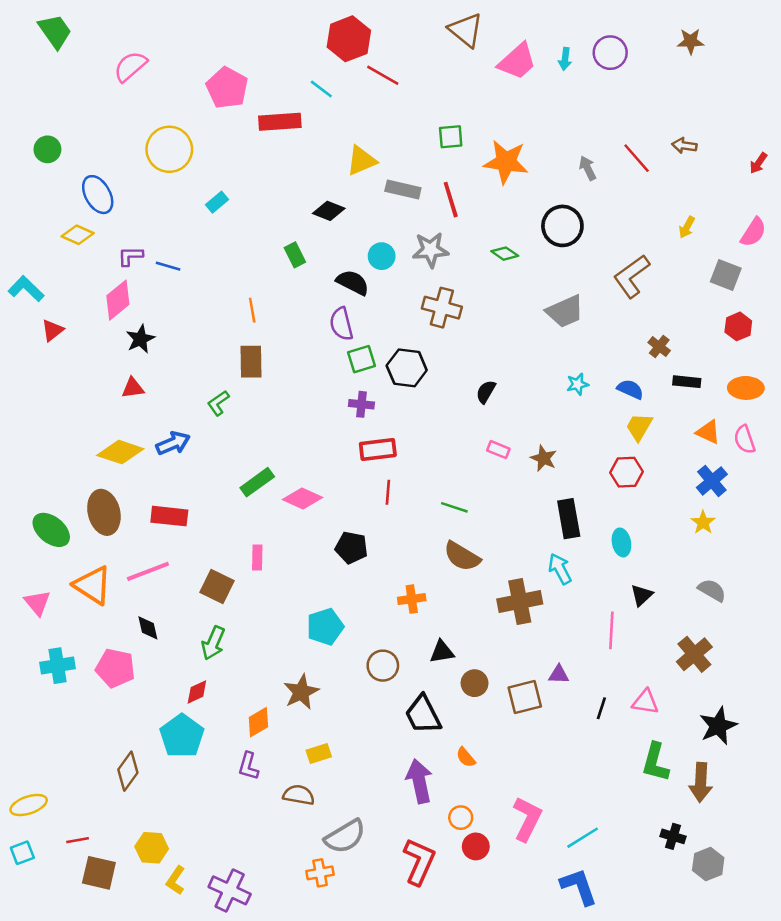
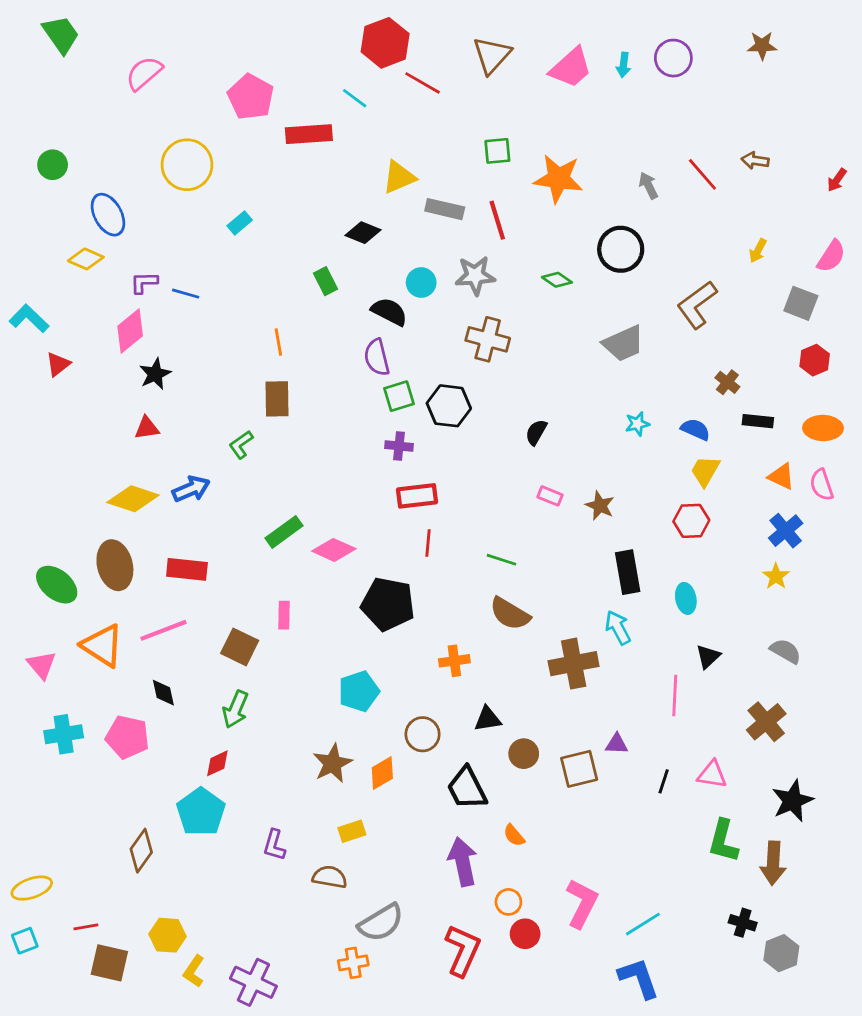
brown triangle: (466, 30) -> (492, 55), moved, turned 33
black pentagon: (351, 548) -> (388, 604), size x1.5
orange diamond: (258, 722) -> (382, 773), moved

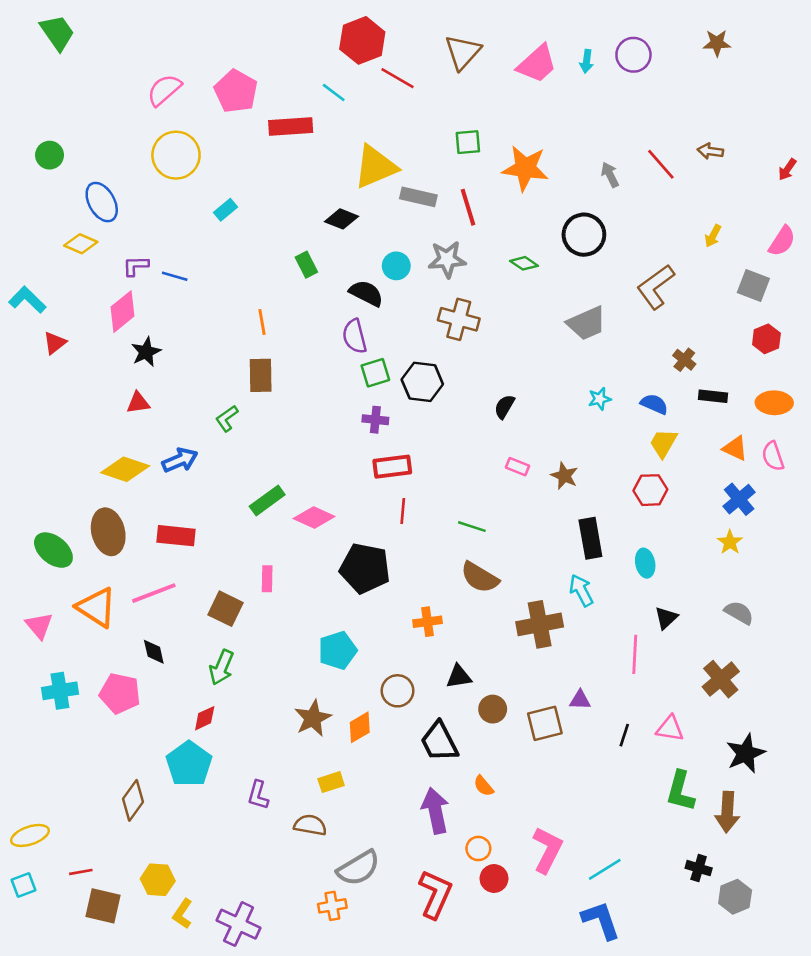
pink semicircle: (144, 73) -> (164, 90), moved
yellow triangle: (399, 177) -> (375, 167), size x1.4

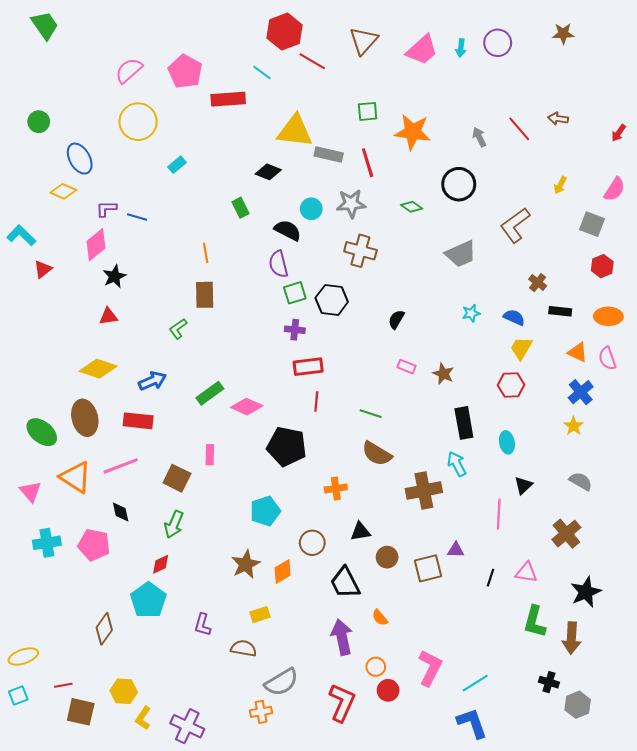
yellow triangle: (375, 167) -> (295, 131), turned 30
blue arrow: (180, 460) -> (152, 381), moved

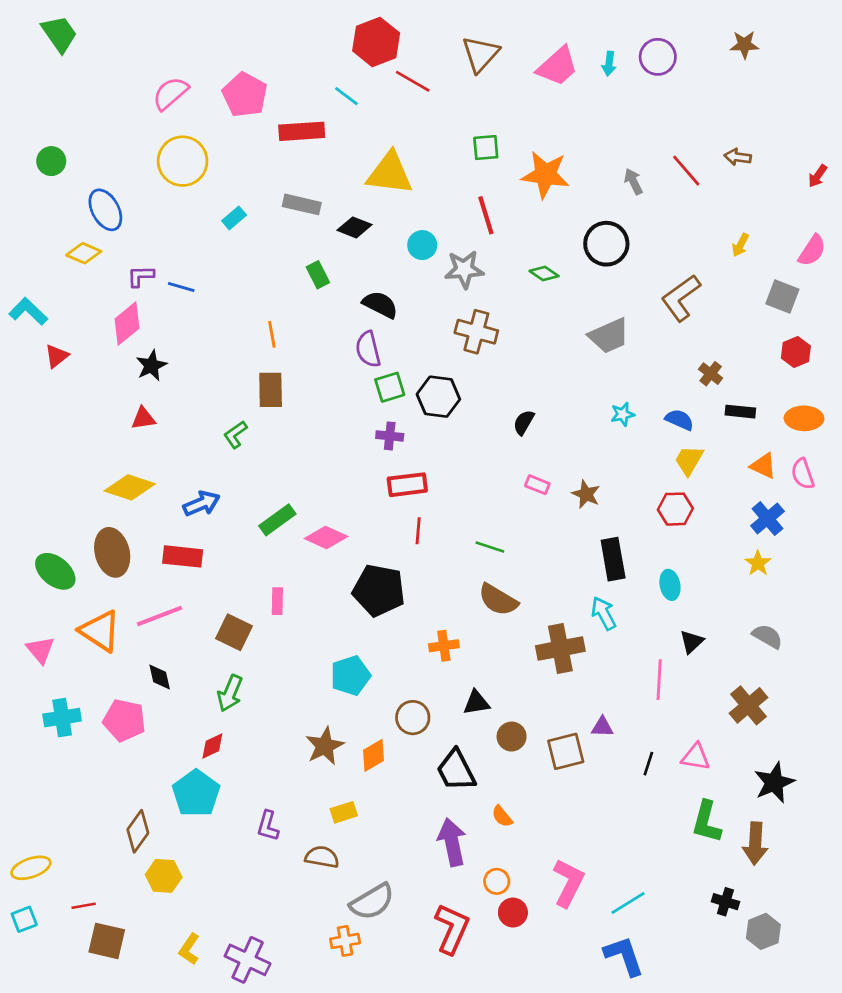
gray rectangle: (329, 154) -> (302, 204), moved
cyan circle: (311, 209) -> (422, 245), moved
yellow hexagon: (124, 691) -> (164, 876), moved

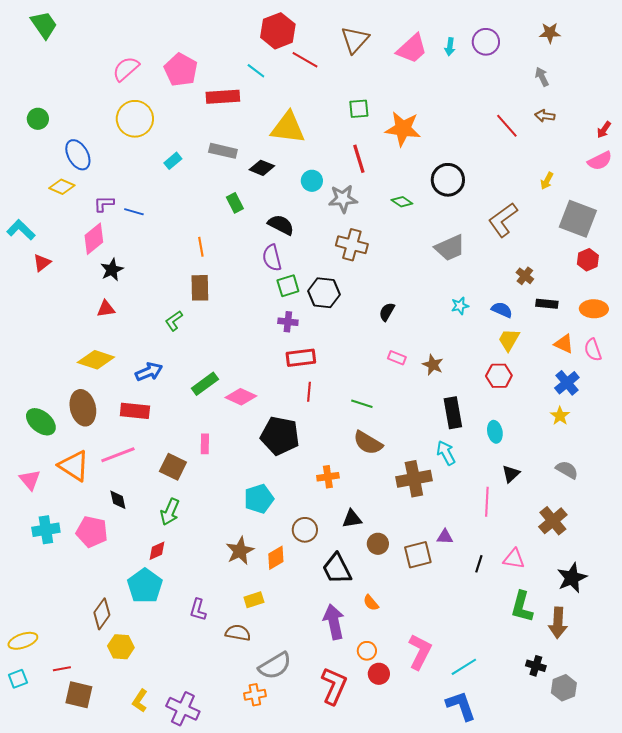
gray arrow: (633, 181) -> (542, 77), moved
pink semicircle: (812, 250) -> (600, 161), moved, turned 30
gray square: (782, 296) -> (578, 219), size x1.5

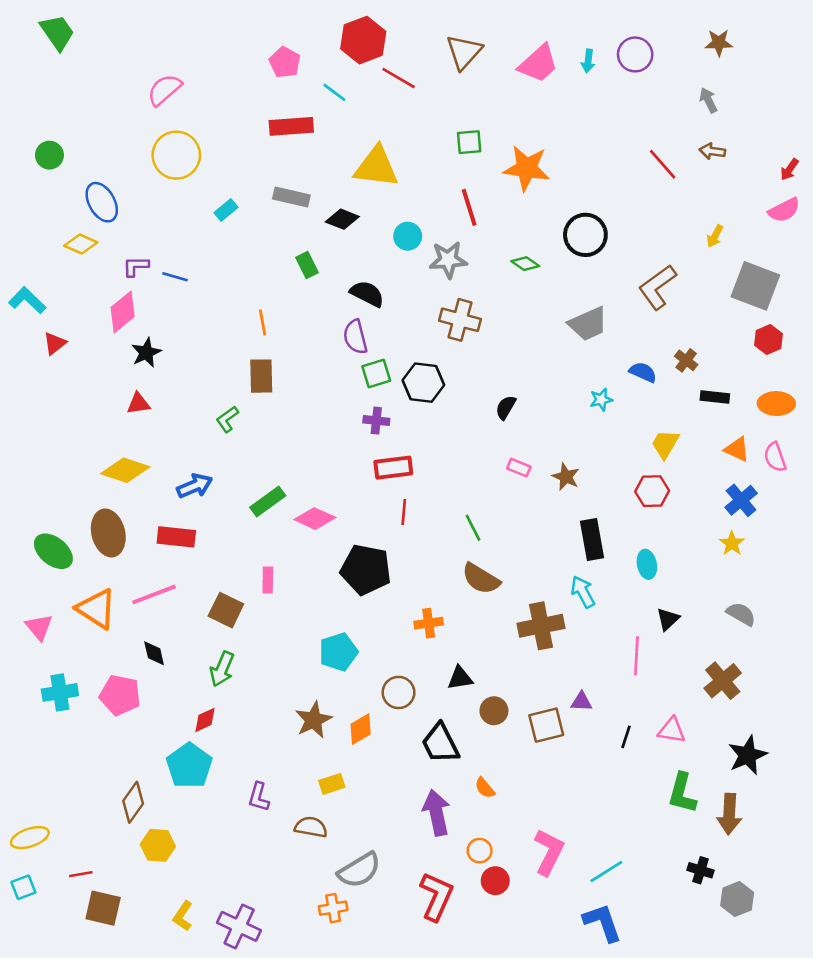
pink pentagon: (181, 70) -> (285, 62), moved, size x0.7
blue semicircle: (502, 310) -> (643, 372), moved
green line: (362, 404) -> (473, 528), turned 45

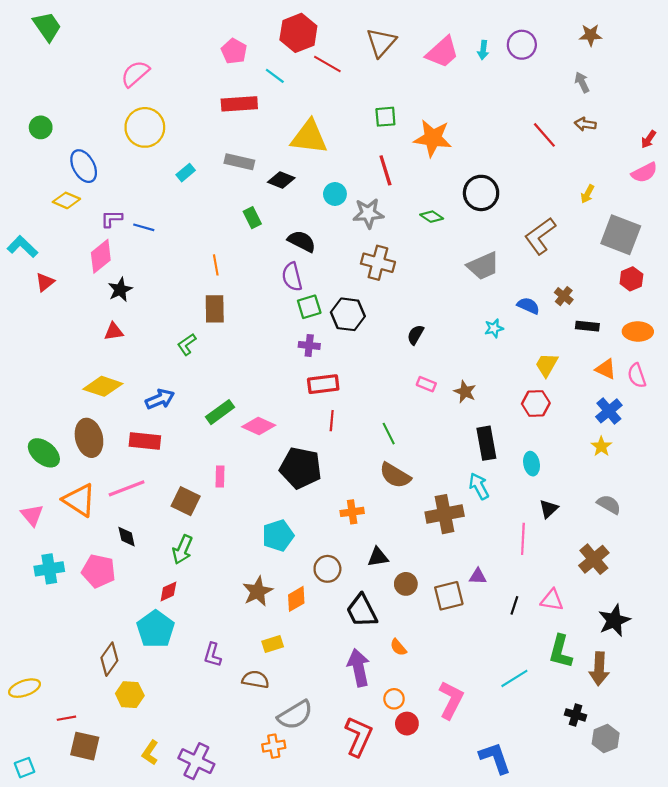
cyan line: (606, 872) -> (514, 678), moved
cyan square: (23, 887) -> (25, 768), moved

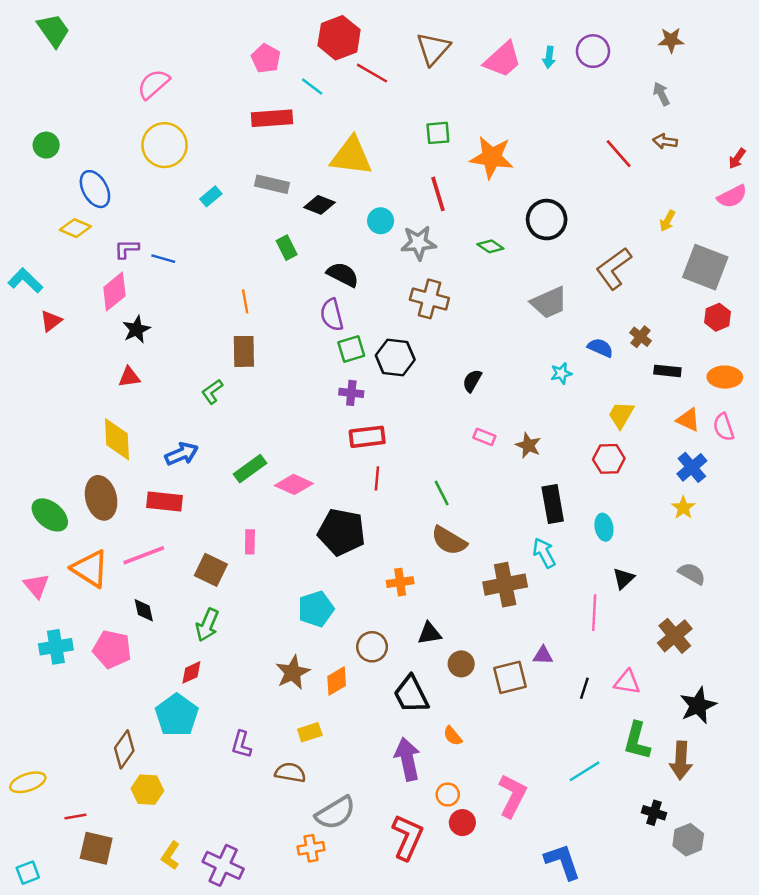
yellow diamond: (103, 386) -> (117, 439), turned 69

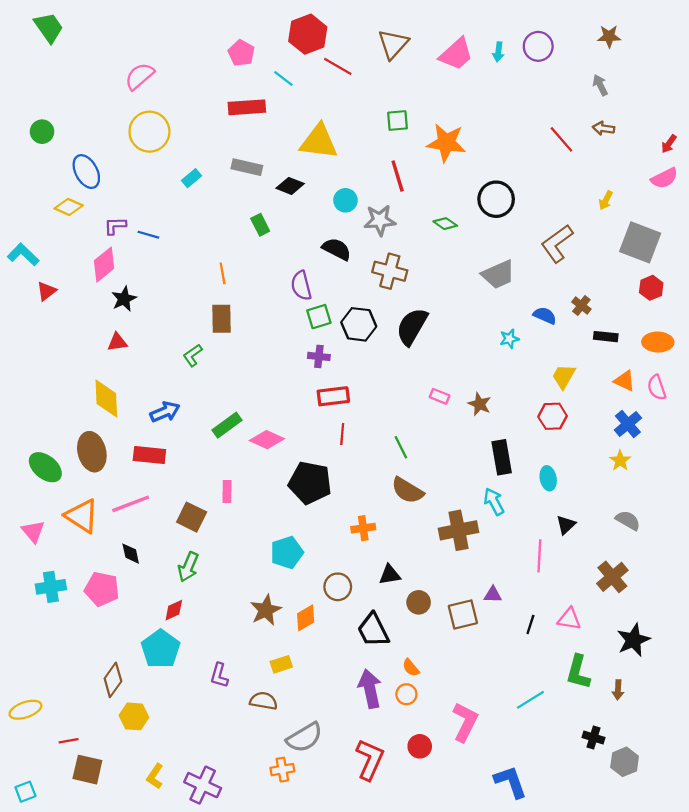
black semicircle: (343, 274) -> (337, 249), moved
black semicircle: (472, 381) -> (412, 327), moved, size x1.8
brown arrow: (681, 760) -> (618, 690), size x0.6
orange circle: (448, 795) -> (406, 694), moved

